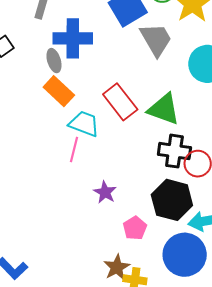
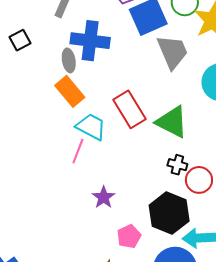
black cross: (174, 151) -> (177, 165), size x0.6

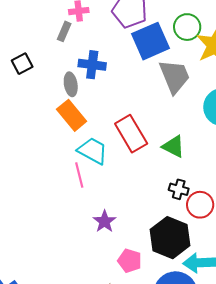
blue cross: (90, 41) -> (92, 65), size x0.7
green triangle: (172, 122) -> (173, 146), size x0.7
pink line: (78, 151) -> (79, 175), turned -35
pink pentagon: (129, 236) -> (130, 261), turned -30

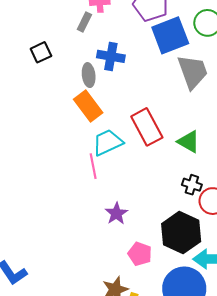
cyan trapezoid: (93, 151) -> (108, 142), turned -56

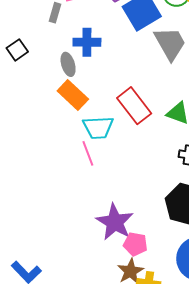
cyan trapezoid: (108, 142) -> (98, 127), turned -148
purple star: (116, 214) -> (115, 222), moved, size x1.6
pink pentagon: (140, 254) -> (135, 244), moved

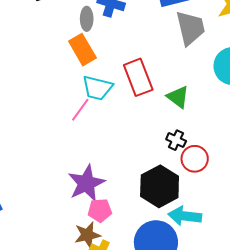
pink line: (88, 153) -> (80, 110), turned 40
pink pentagon: (135, 244) -> (100, 210), turned -30

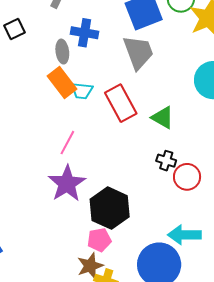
gray trapezoid: (190, 28) -> (138, 52), moved
cyan trapezoid: (97, 88) -> (82, 91), moved, size x0.7
purple star: (86, 183) -> (67, 184), moved
black hexagon: (160, 186) -> (110, 208), moved

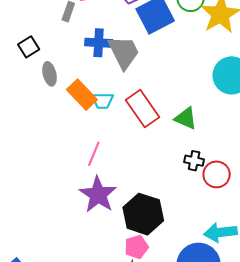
gray ellipse: (62, 52) -> (50, 74), moved
gray trapezoid: (138, 52) -> (124, 52), moved

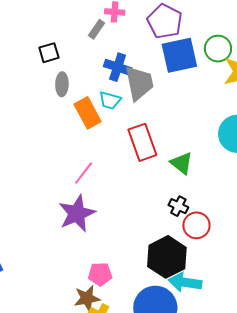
cyan trapezoid: (102, 101) -> (110, 100), moved
black hexagon: (143, 214) -> (167, 257), moved

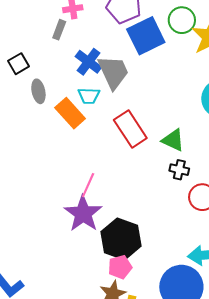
blue cross: (118, 67) -> (89, 62), turned 32
pink line: (84, 173) -> (88, 185), moved
black cross: (178, 206) -> (179, 170), moved
black hexagon: (167, 257) -> (121, 239), moved

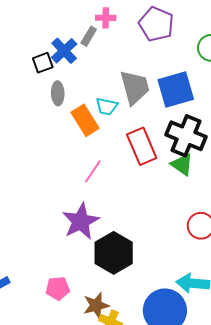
blue square: (146, 36) -> (176, 89), moved
blue cross: (89, 62) -> (64, 51), moved
black cross: (179, 170) -> (186, 136), moved, size x2.0
pink line: (88, 185) -> (93, 171), moved
pink pentagon: (120, 267) -> (58, 288), moved

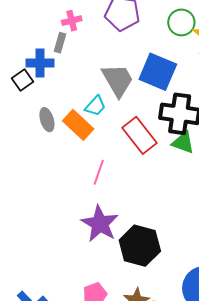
blue cross: (64, 51) -> (40, 63), turned -32
blue square: (176, 89) -> (158, 72), turned -36
gray ellipse: (58, 93) -> (47, 120), moved
cyan trapezoid: (107, 106) -> (95, 106), turned -45

